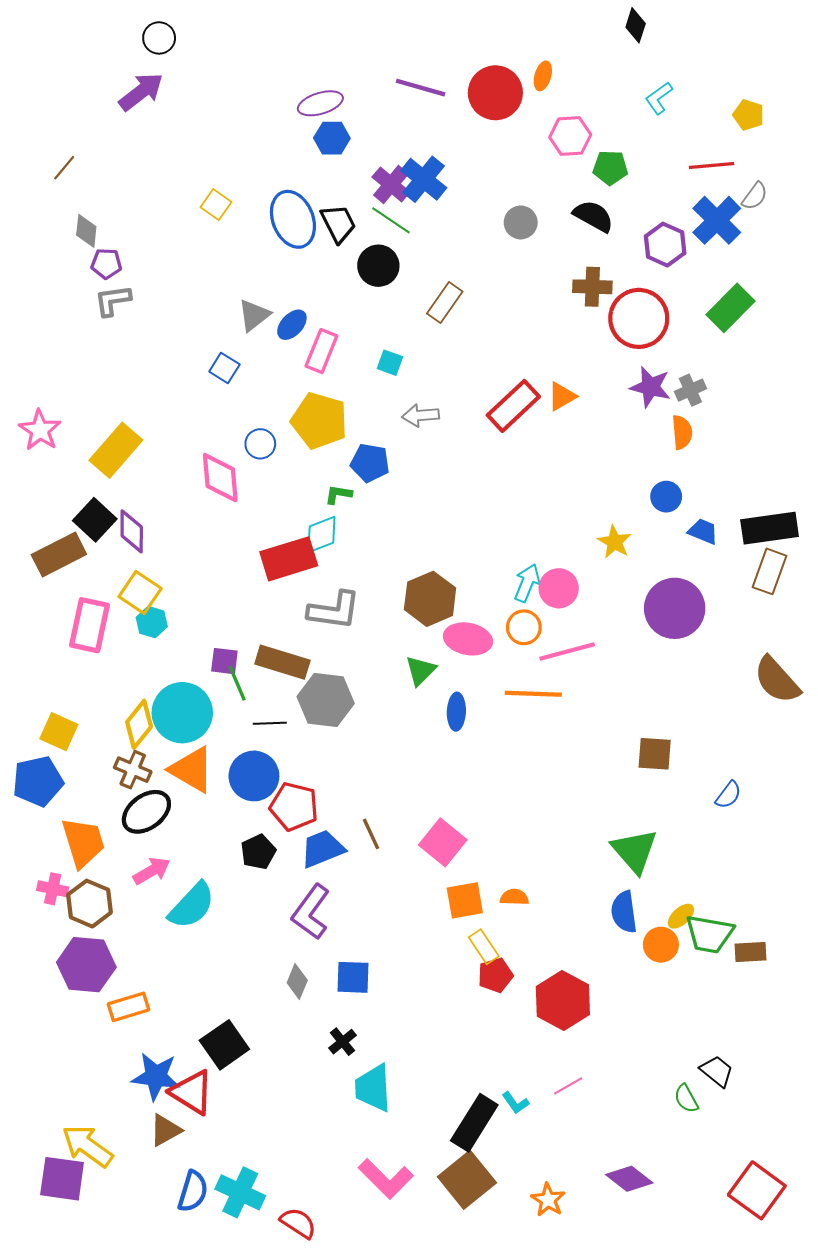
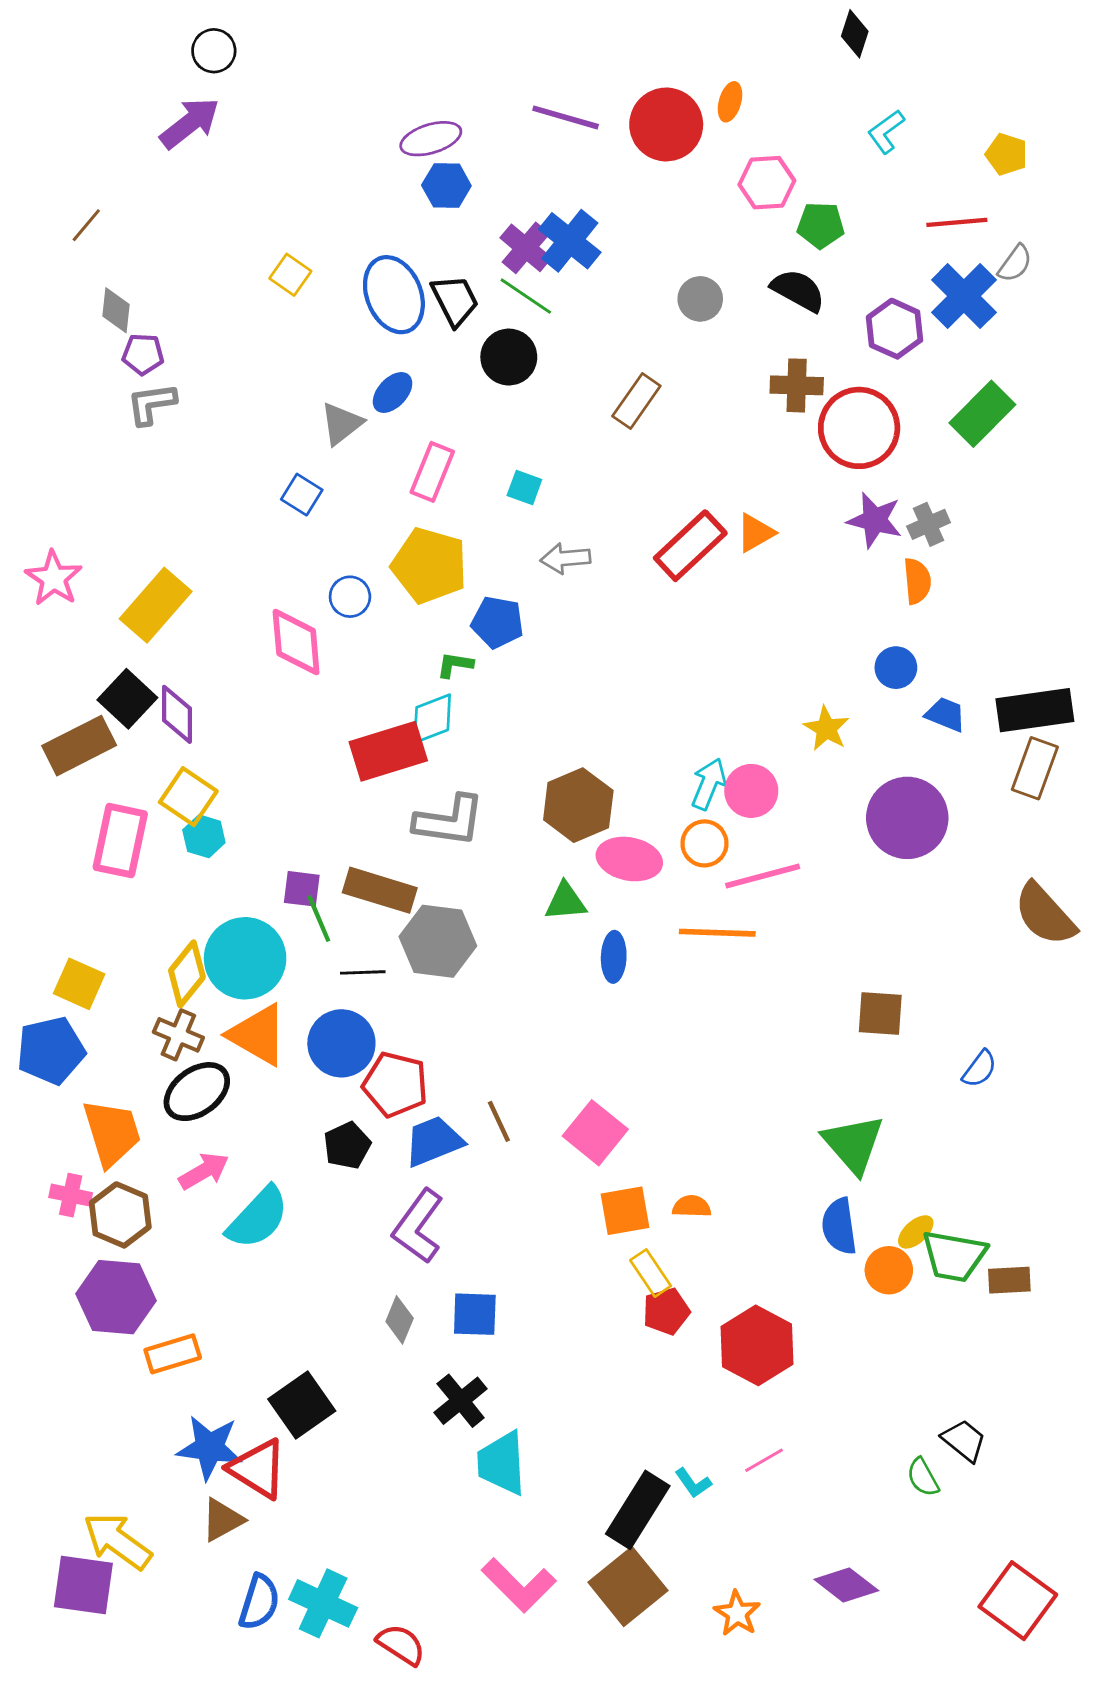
brown rectangle: (445, 303) -> (636, 401), moved
blue ellipse: (292, 325) -> (393, 392), moved
green triangle: (421, 671) -> (566, 902), turned 40
black cross: (343, 1042) -> (461, 1401), size x1.4

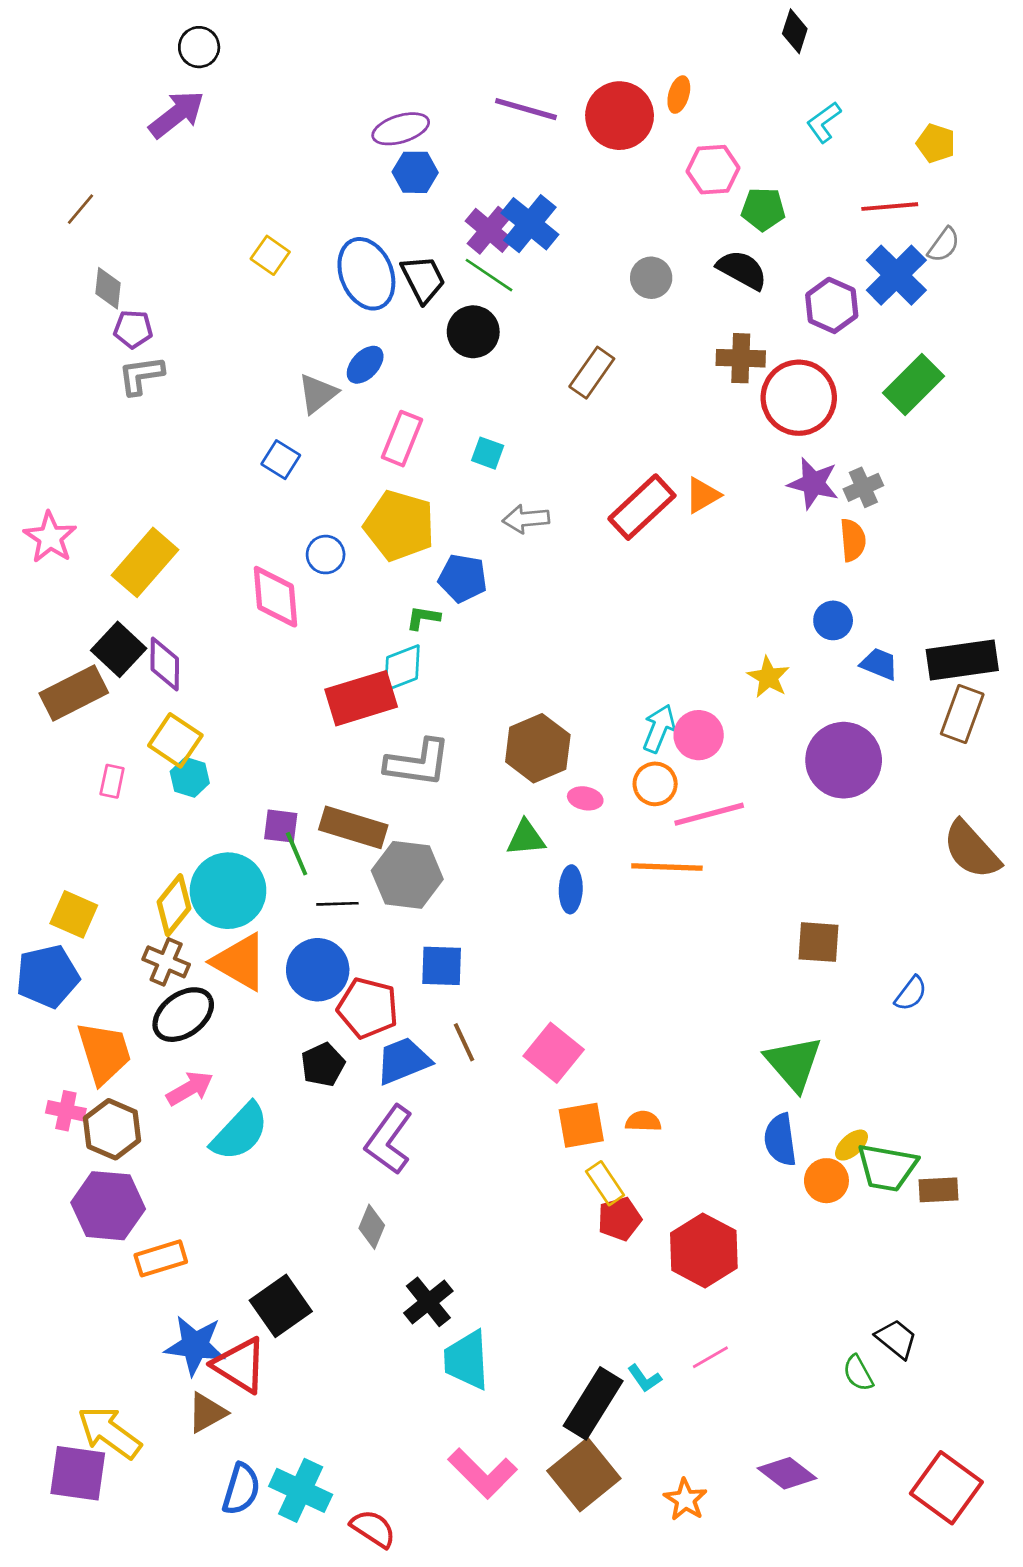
pink rectangle: (120, 841) -> (112, 781), size x0.5
pink ellipse: (629, 859) -> (585, 798), size x0.6
blue square: (475, 1314) -> (442, 966), moved

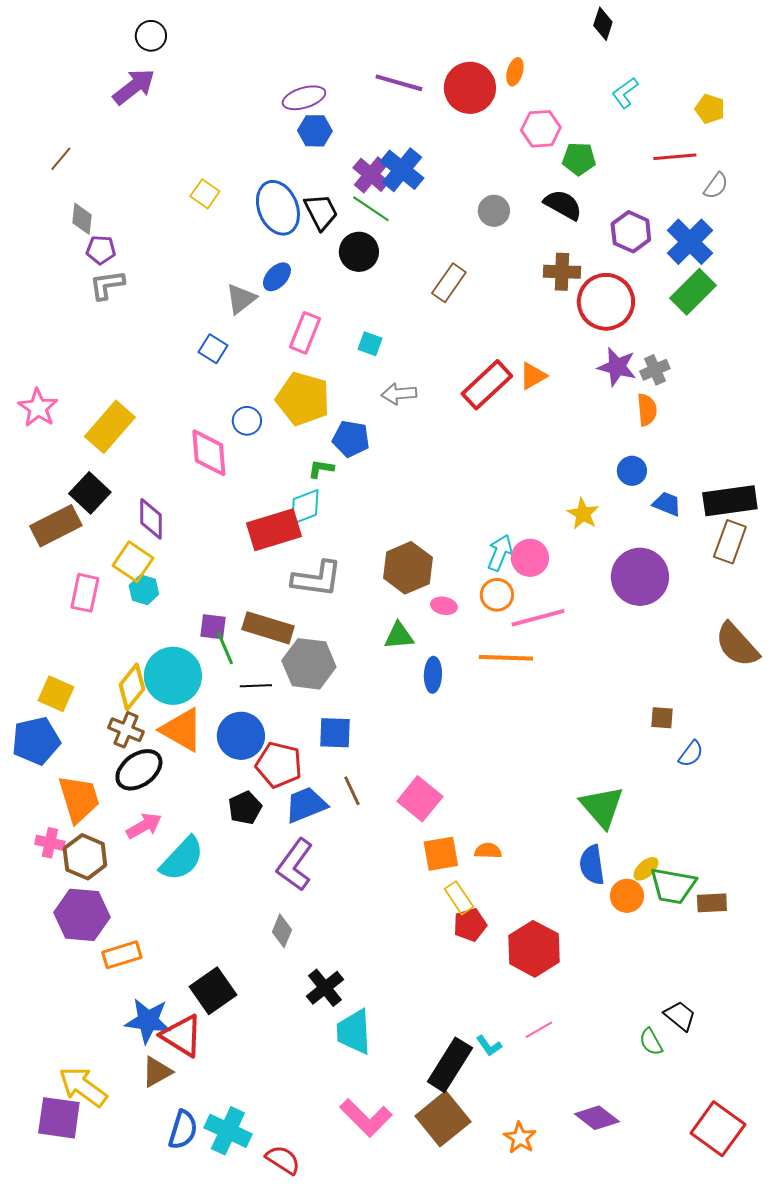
blue cross: (896, 275) -> (690, 242), moved
purple diamond: (165, 664) -> (151, 519), moved
pink rectangle: (112, 781) -> (85, 593), size x1.5
brown square: (819, 942) -> (662, 718), moved, size x0.7

